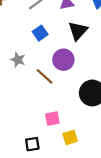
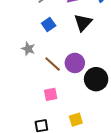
purple circle: (63, 60) -> (75, 63), moved
pink square: (52, 119) -> (51, 94), moved

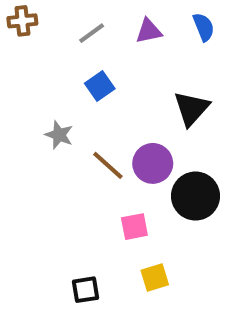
black triangle: (83, 22) -> (191, 108), moved
pink square: (51, 94) -> (134, 227), moved

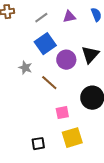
blue square: (100, 86) -> (45, 44), size x1.5
purple circle: (153, 163) -> (66, 60), moved
yellow square: (155, 277) -> (72, 138), size x1.5

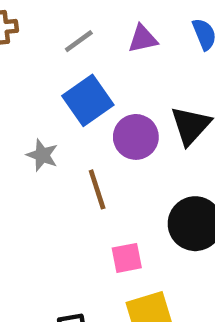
brown line: (49, 83) -> (97, 189), turned 30

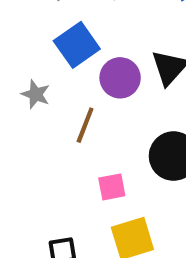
brown line: (97, 189) -> (85, 125), turned 39

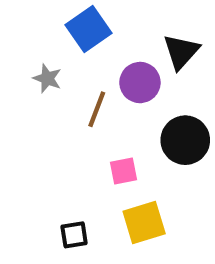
purple circle: (120, 78) -> (140, 83), moved

